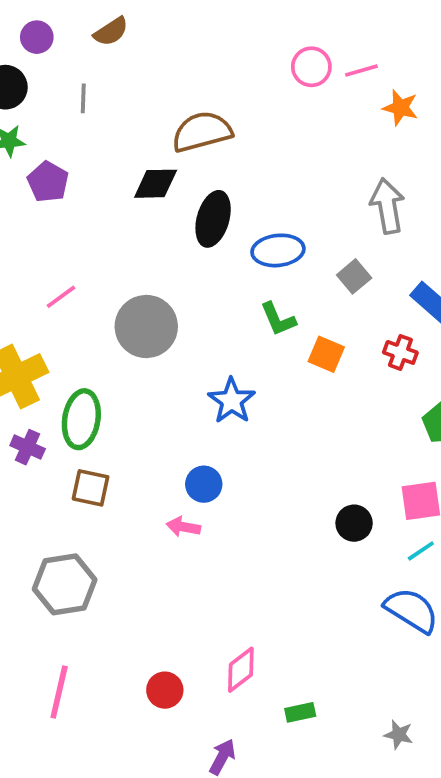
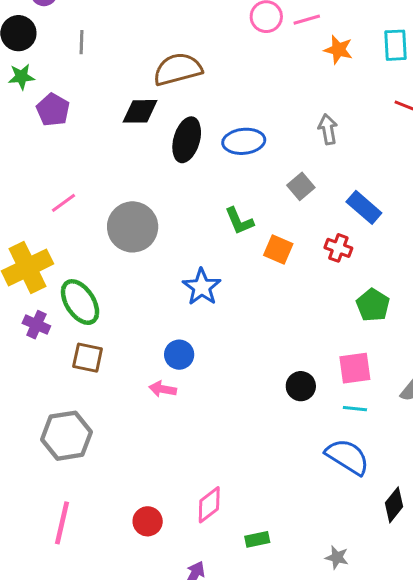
gray arrow: (387, 206) -> (328, 129), size x0.7
blue ellipse: (278, 250) -> (244, 141), moved
green ellipse: (81, 419) -> (80, 302), turned -42
cyan line: (421, 551) -> (355, 409), turned 40

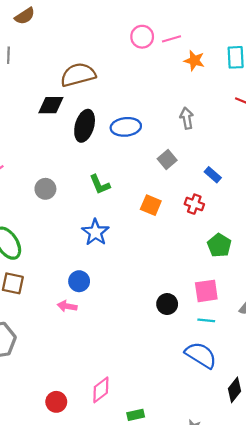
blue rectangle: (364, 207) -> (213, 175), size x0.7
green L-shape: (239, 221) -> (100, 184), moved
gray circle: (133, 227) -> (45, 189), size x0.6

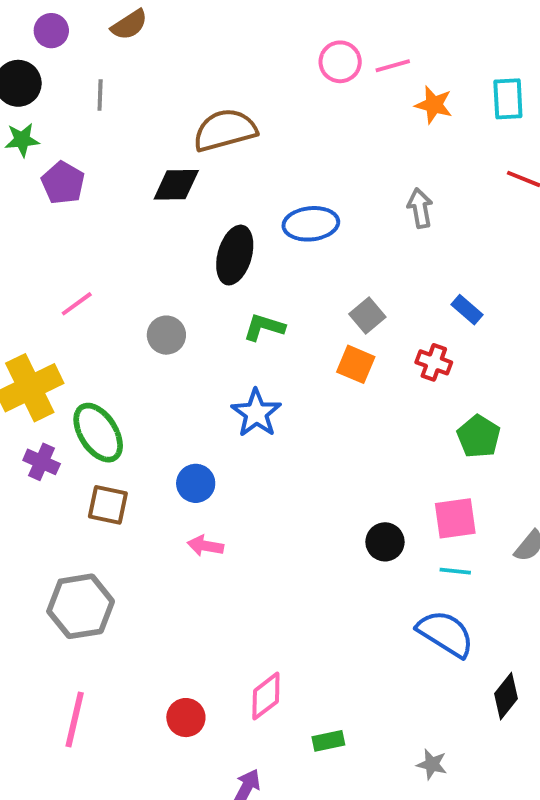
black ellipse: (85, 126) -> (235, 255), moved
gray square: (167, 159) -> (367, 316), moved
green L-shape: (100, 184) -> (264, 327), turned 130
blue circle: (79, 281) -> (196, 483), moved

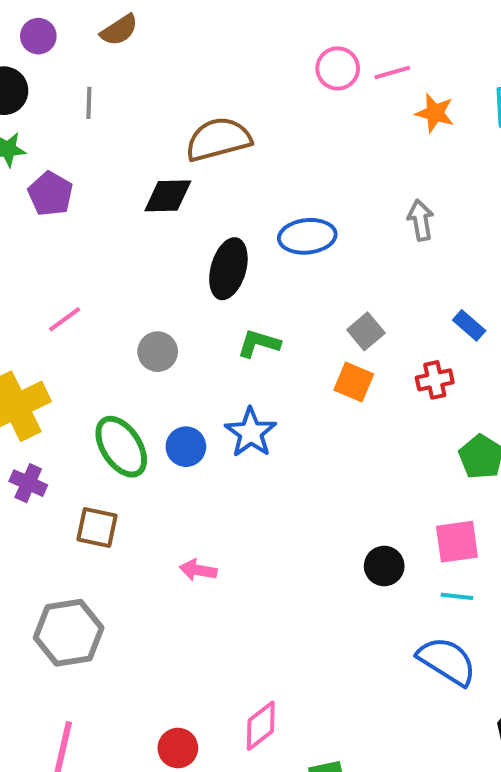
red cross: (434, 362) -> (435, 380), turned -32
green ellipse: (98, 433) -> (121, 447), moved
blue circle: (196, 483) -> (186, 447), moved

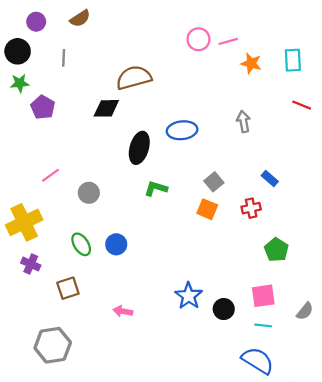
gray circle: (158, 352) -> (89, 193), moved
blue star: (251, 433) -> (189, 296), moved
green ellipse: (121, 447) -> (81, 244), size x0.7
brown square: (97, 528) -> (68, 288), turned -30

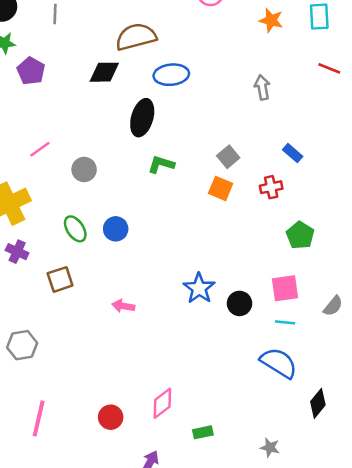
blue ellipse: (182, 130) -> (171, 75), moved
gray hexagon: (53, 345) -> (22, 345), moved, size x0.7

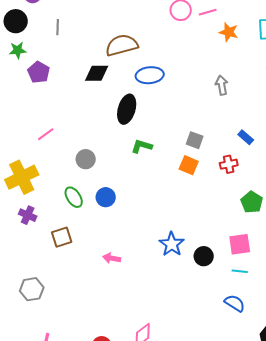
gray square: (228, 157) -> (195, 140), turned -30
gray circle: (84, 169) -> (86, 159), moved
blue semicircle: (279, 363) -> (235, 303), size x0.7

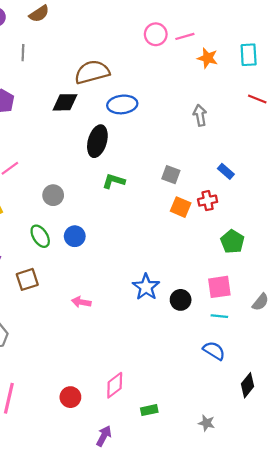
orange square: (189, 165) -> (181, 207), moved

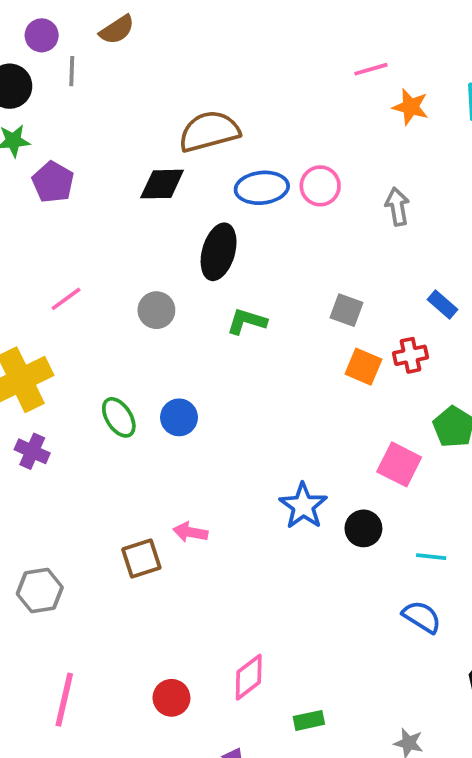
pink circle: (156, 34) -> (320, 186), moved
gray line: (23, 53) -> (72, 71), moved
gray circle: (53, 195) -> (156, 310), moved
brown square: (27, 279) -> (141, 559), moved
pink square: (219, 287) -> (399, 464), moved, turned 35

